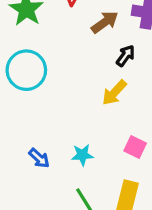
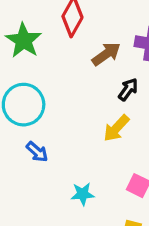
blue arrow: (39, 158) -> (37, 152), moved

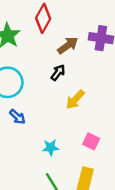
black arrow: (128, 89) -> (58, 73), moved

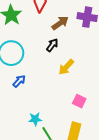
blue arrow: (17, 117) -> (19, 81), turned -88
cyan star: (51, 147) -> (35, 119), moved

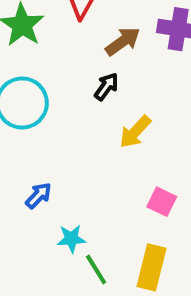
blue arrow: (19, 81) -> (38, 195), moved

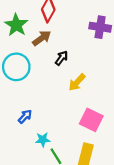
brown arrow: (123, 41) -> (42, 38), moved
pink square: (162, 202) -> (91, 120), size x1.5

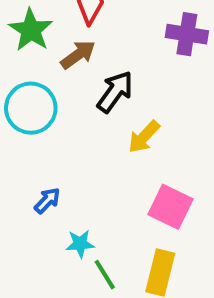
black arrow: (61, 58) -> (115, 92), size x1.5

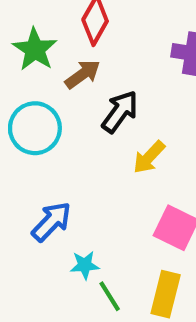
blue arrow: (47, 201) -> (51, 222), size x1.5

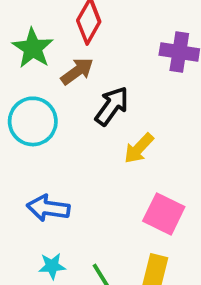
blue arrow: (51, 222) -> (48, 208), turned -126
cyan star: (85, 265) -> (52, 266), moved

